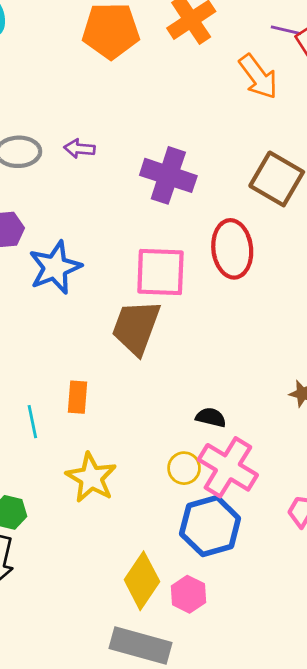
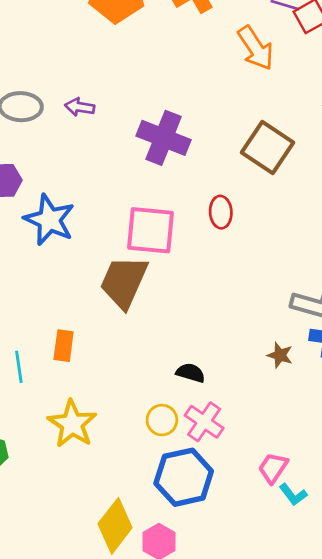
red ellipse: (232, 249) -> (221, 212), size x0.6
blue star: (55, 267) -> (49, 220), turned -30
pink cross: (228, 467) -> (204, 422), size x0.7

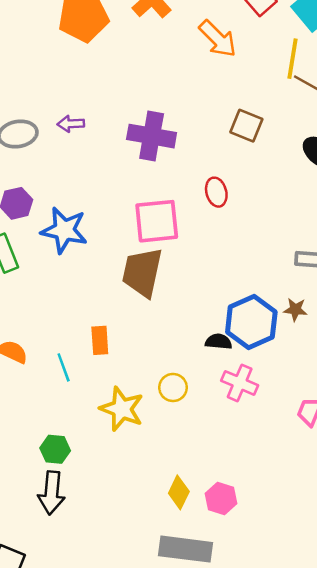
brown square: (267, 147) -> (246, 126), size x0.7
yellow circle: (162, 420) -> (173, 388), moved
blue hexagon: (184, 477) -> (251, 322), moved
yellow diamond: (115, 526) -> (179, 492), size x0.7

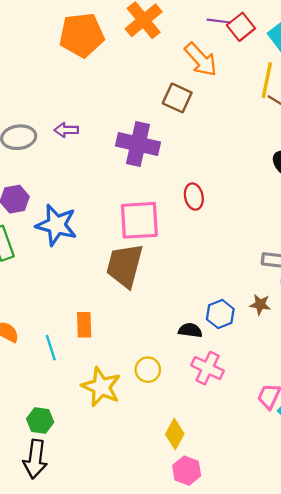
brown square: (246, 126) -> (177, 98), moved
blue hexagon: (251, 322) -> (220, 314), size x0.6
yellow diamond: (179, 492) -> (175, 434), moved

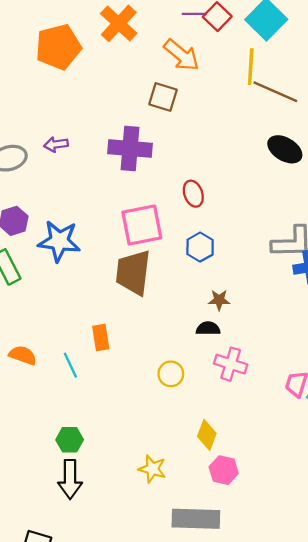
brown star: (260, 304) -> (219, 300), moved
blue hexagon: (220, 314) -> (200, 247), moved
yellow star: (101, 387) -> (152, 469), moved, size x0.7

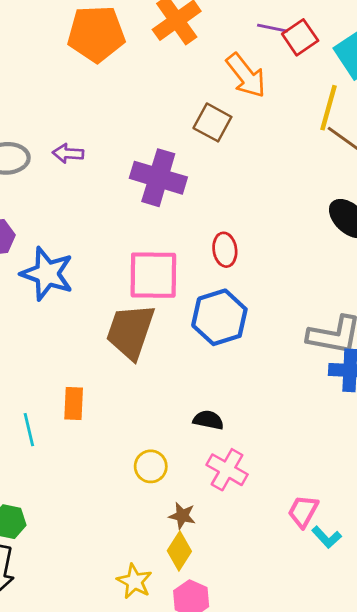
blue hexagon: (200, 247) -> (219, 317), size x1.5
brown star: (219, 300) -> (182, 516), moved
yellow star: (152, 469) -> (134, 581), moved

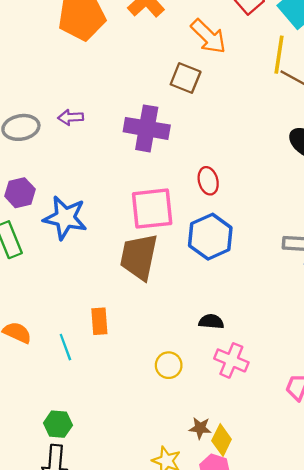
brown star: (182, 516) -> (200, 428), moved
yellow diamond: (179, 551) -> (222, 440), moved

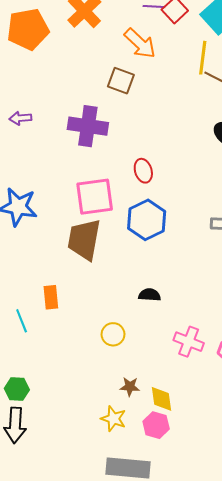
pink cross: (231, 360) -> (189, 342), moved
brown star: (200, 428) -> (130, 387), moved
yellow diamond: (222, 440) -> (162, 399), turned -32

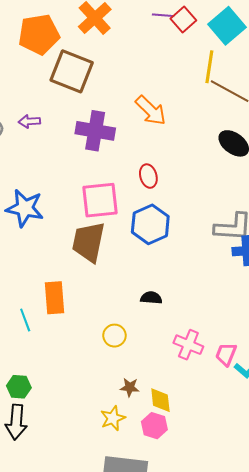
orange arrow: (140, 43) -> (151, 110), moved
brown square: (121, 81) -> (72, 71), moved, size x1.6
orange rectangle: (51, 297) -> (55, 298), size x1.4
yellow star: (113, 419) -> (113, 418), turned 30

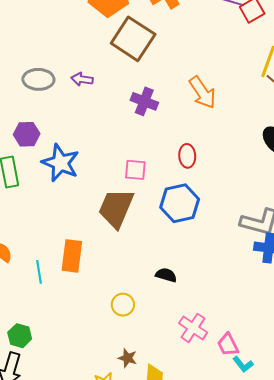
purple cross: (95, 131) -> (144, 101), size x0.7
pink square: (100, 200) -> (135, 170), size x0.6
pink trapezoid: (226, 354) -> (228, 345), turned -60

